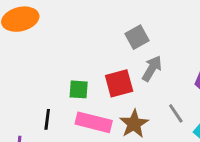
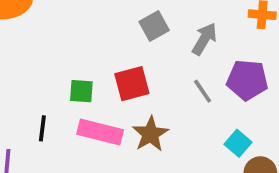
gray arrow: (152, 68) -> (204, 39), moved
gray line: (176, 113) -> (203, 91), moved

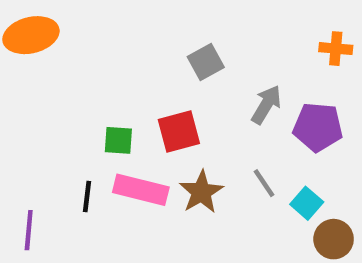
gray arrow: (204, 39) -> (266, 105), moved
gray line: (203, 91) -> (264, 183), moved
black line: (42, 128) -> (87, 196), moved

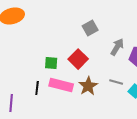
red square: (179, 132) -> (78, 59), turned -30
gray line: (264, 183) -> (116, 82), turned -40

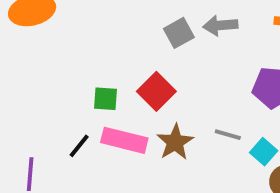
gray arrow: (117, 47) -> (220, 25), moved, turned -126
black line: (37, 88) -> (79, 146), turned 32

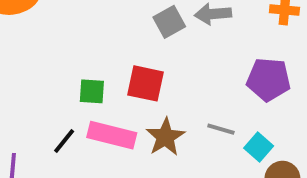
red square: (156, 91) -> (145, 83), turned -33

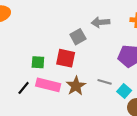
gray square: (169, 22) -> (78, 37), moved

